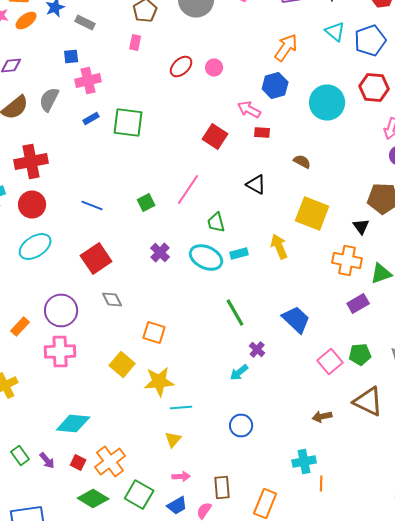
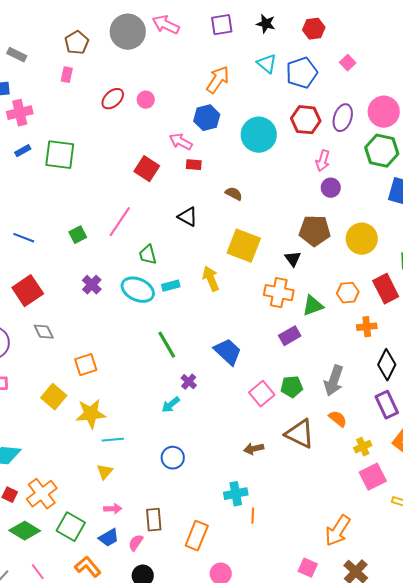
orange square: (154, 332) -> (86, 365), turned -35

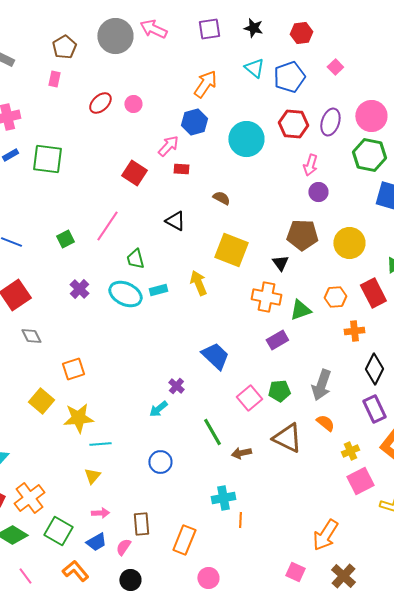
pink arrow: (181, 142) -> (168, 146), turned 105
green line: (167, 345) -> (212, 432), moved

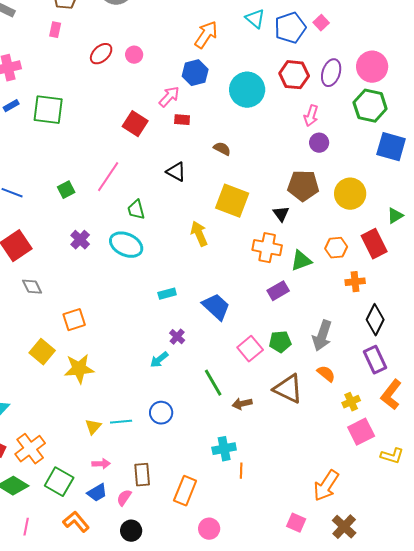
pink square: (335, 67) -> (321, 23), moved
cyan rectangle: (158, 290) -> (167, 294), moved
cyan line: (100, 444) -> (121, 422), moved
pink line: (25, 576) -> (26, 527), turned 48

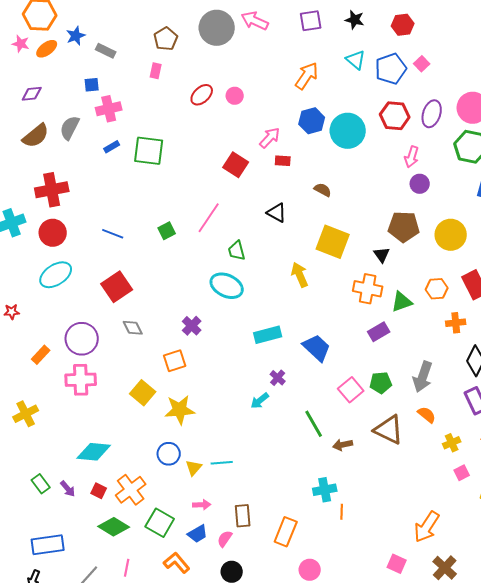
blue hexagon: (195, 73) -> (312, 121), moved
purple cross: (80, 240) -> (192, 326), moved
cyan rectangle: (167, 294) -> (268, 335), size x1.5
blue circle: (161, 413) -> (169, 454), moved
pink square: (361, 432) -> (462, 473), size x0.6

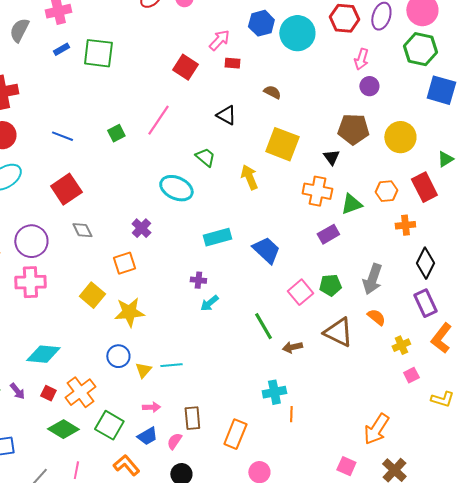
green trapezoid: (237, 251) -> (205, 157), moved, turned 145
purple cross: (278, 378) -> (198, 280), moved, turned -35

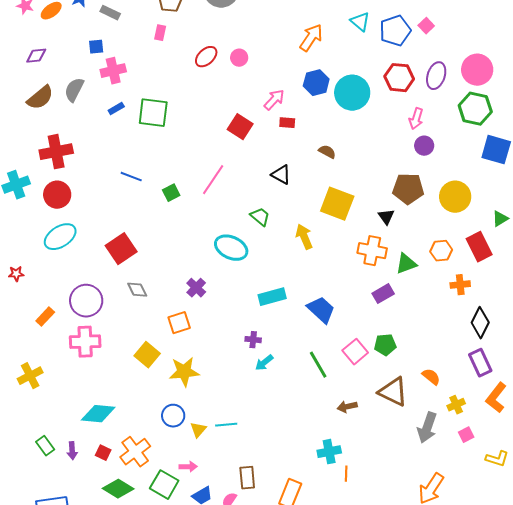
blue line: (62, 136) -> (131, 177), moved
gray arrow: (372, 279) -> (427, 428), moved
green line: (263, 326) -> (318, 365), moved
purple arrow: (17, 391) -> (72, 451), turned 36
pink arrow: (151, 407) -> (188, 467), moved

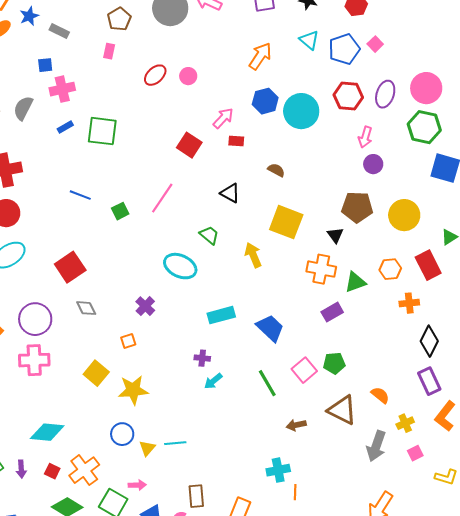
orange square: (179, 323) -> (128, 341), size x0.7

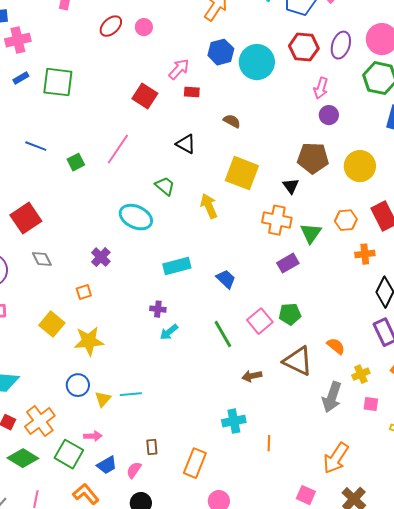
green triangle: (355, 282) -> (311, 233), turned -35
blue trapezoid: (270, 328) -> (226, 279), size x0.7
pink square: (415, 453) -> (371, 404), turned 35
orange line: (295, 492) -> (269, 443), moved
brown rectangle: (196, 496) -> (152, 447), size x0.7

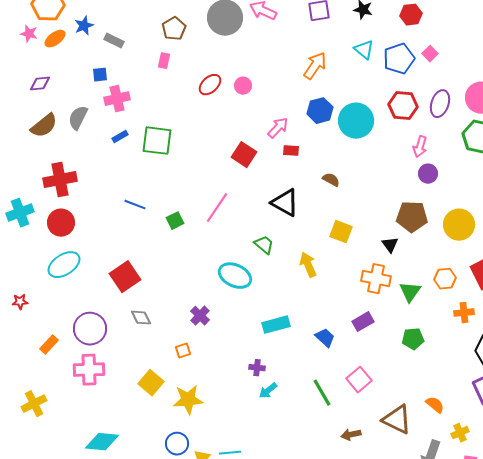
black triangle: (186, 144) -> (285, 203), size x1.4
yellow square: (242, 173) -> (341, 232), size x0.7
purple rectangle: (288, 263) -> (363, 322), moved
green pentagon: (290, 314) -> (413, 339), moved

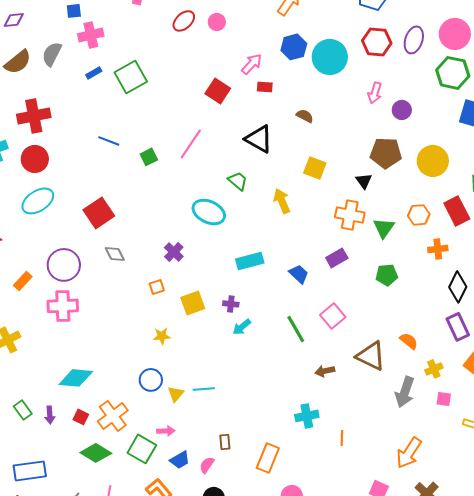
green square: (157, 141) -> (131, 77), turned -36
pink arrow: (420, 147) -> (375, 93), moved
yellow square: (151, 383) -> (193, 303), moved, turned 30
yellow star: (188, 400) -> (162, 336), size x0.6

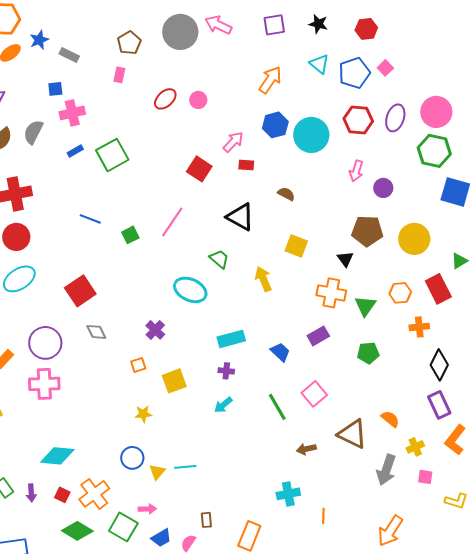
purple cross: (231, 304) -> (226, 371), moved

